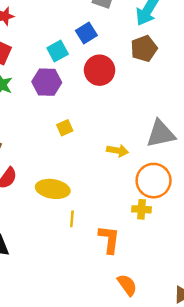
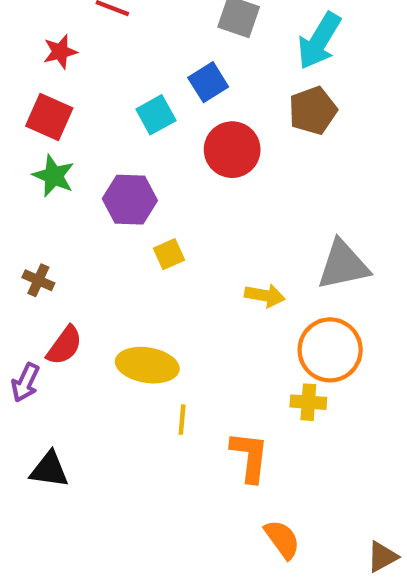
purple hexagon: (47, 82) -> (130, 200), moved

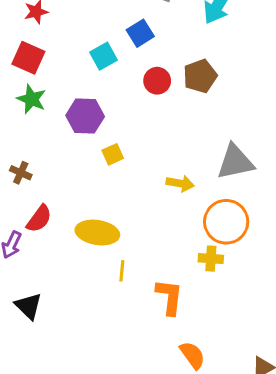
brown pentagon: (313, 110) -> (200, 76), moved
red circle: (232, 150) -> (157, 81), size x0.7
black triangle: (49, 470) -> (28, 306), turned 36

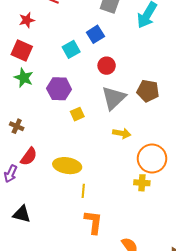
brown pentagon: (200, 76) -> (148, 91), moved, turned 30
gray triangle: (235, 162) -> (114, 98), moved, turned -32
orange L-shape: (169, 297) -> (93, 222), moved
black triangle: (28, 306) -> (22, 214), turned -30

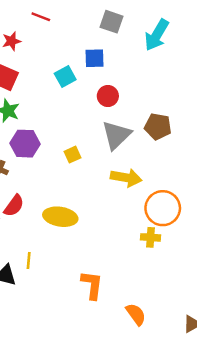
blue square: (95, 34) -> (94, 58), turned 30
purple hexagon: (59, 89) -> (25, 144), moved
yellow arrow: (122, 133) -> (126, 178), size x1.4
yellow line: (83, 191) -> (29, 261), moved

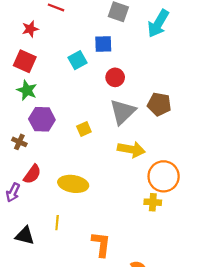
yellow line: (29, 261) -> (57, 223), moved

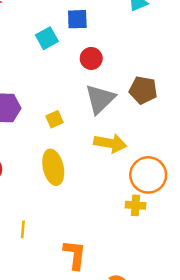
yellow ellipse: (73, 184) -> (53, 167), moved, turned 68

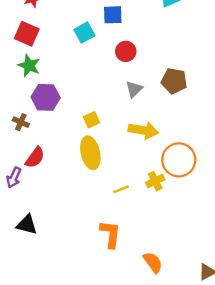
gray triangle: (100, 99) -> (134, 89), size x0.6
yellow square: (54, 119) -> (92, 120), moved
yellow cross: (136, 205) -> (155, 181), moved, turned -30
yellow line: (23, 229) -> (121, 189), moved, turned 63

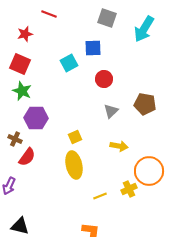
yellow arrow: (143, 130) -> (119, 146), size x0.7
red semicircle: (35, 157) -> (27, 157), moved

